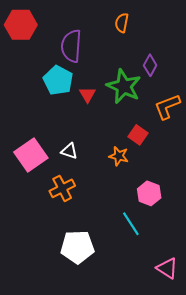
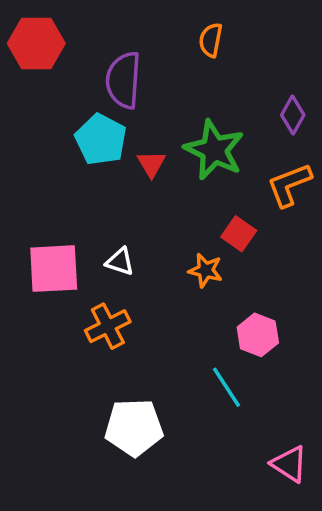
purple diamond: (150, 65) -> (293, 115), moved
pink square: (31, 155) -> (54, 269), turned 32

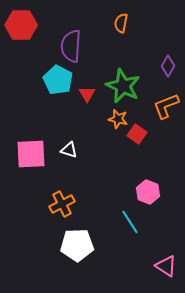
orange star: (206, 270) -> (118, 119), moved
orange cross: (108, 326) -> (62, 204), moved

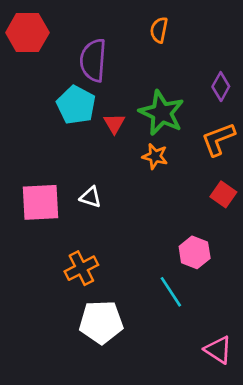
red square: (137, 134) -> (223, 194), moved

